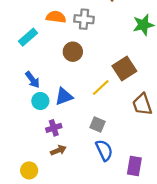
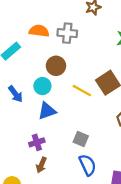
yellow line: (101, 88) -> (82, 91), moved, turned 72
cyan circle: (40, 101) -> (42, 86), moved
brown arrow: (58, 150) -> (41, 165), turned 136

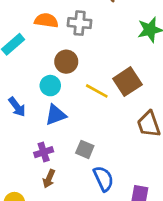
blue arrow: (15, 94) -> (17, 107), moved
gray square: (81, 139) -> (85, 149), moved

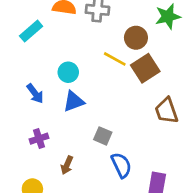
brown circle: (66, 62) -> (136, 38), moved
yellow line: (97, 91) -> (115, 59), moved
purple cross: (44, 152) -> (39, 139), moved

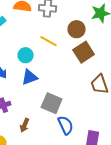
yellow line: (115, 59) -> (49, 41), moved
gray square: (103, 136) -> (52, 103), size x1.5

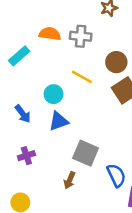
brown arrow: (25, 125) -> (70, 180), moved
blue semicircle: (66, 125) -> (116, 175), moved

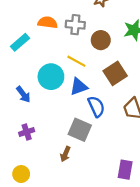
brown circle: (116, 62) -> (101, 40), moved
cyan circle: (54, 94) -> (51, 77), size x1.5
blue triangle: (58, 121) -> (79, 87), moved
blue semicircle: (116, 175) -> (96, 107), moved

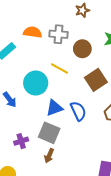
blue triangle: (79, 87) -> (54, 108), moved
gray square: (80, 130) -> (49, 133), moved
purple cross: (27, 132) -> (21, 141), moved

